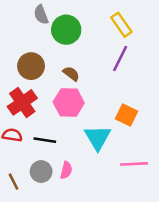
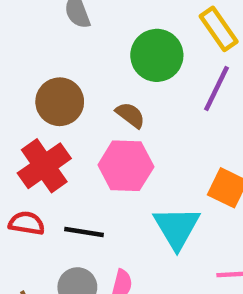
green circle: (66, 30) -> (157, 55), moved

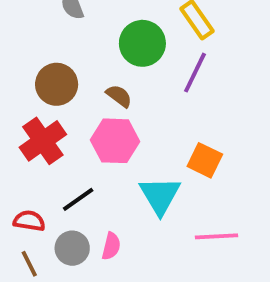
red semicircle: (27, 223) -> (29, 221), moved
black line: (84, 232) -> (78, 199), turned -44

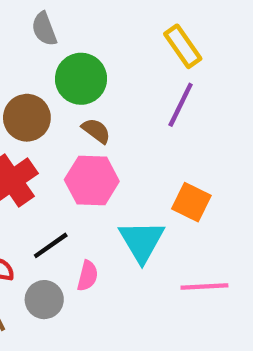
green circle: (142, 43) -> (81, 79), moved
pink semicircle: (111, 246) -> (88, 276), moved

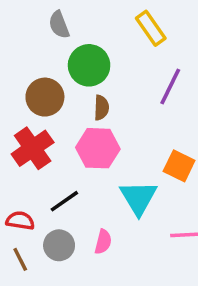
yellow rectangle: (183, 46) -> (151, 28), moved
brown semicircle: (96, 131) -> (101, 108), turned 55
pink semicircle: (88, 276) -> (103, 242), moved

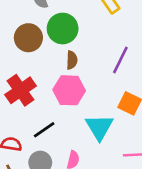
purple line: (170, 86) -> (120, 60), moved
brown circle: (45, 97) -> (28, 38), moved

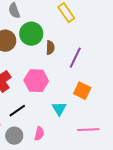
brown semicircle: (72, 60) -> (50, 48), moved
cyan triangle: (99, 127) -> (59, 109), size x0.7

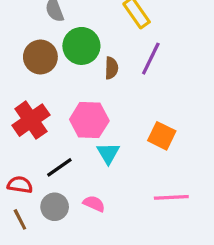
purple line: (75, 58) -> (151, 59), moved
cyan triangle: (59, 109) -> (108, 153), moved
pink semicircle: (39, 134) -> (94, 204), turned -80

